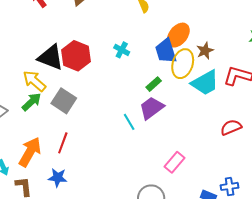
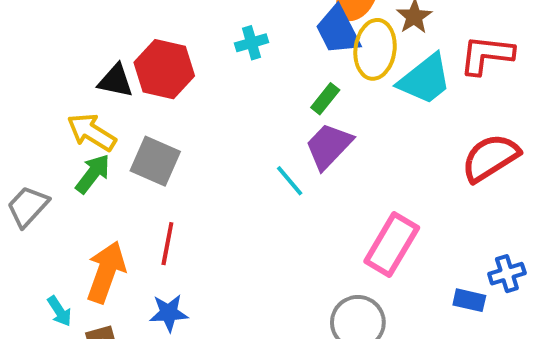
cyan cross: (122, 50) -> (252, 43), turned -35
black triangle: (51, 57) -> (116, 81), size x0.7
red semicircle: (231, 127) -> (490, 158), size x1.4
pink rectangle: (175, 162) -> (392, 245), size x1.4

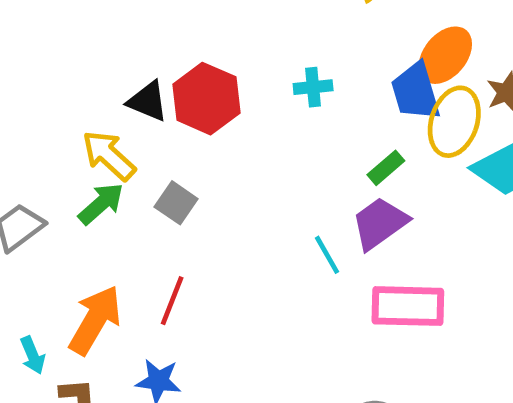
gray square: (155, 161) -> (176, 203), size x0.7
pink rectangle: (392, 245) -> (408, 306), moved, turned 50

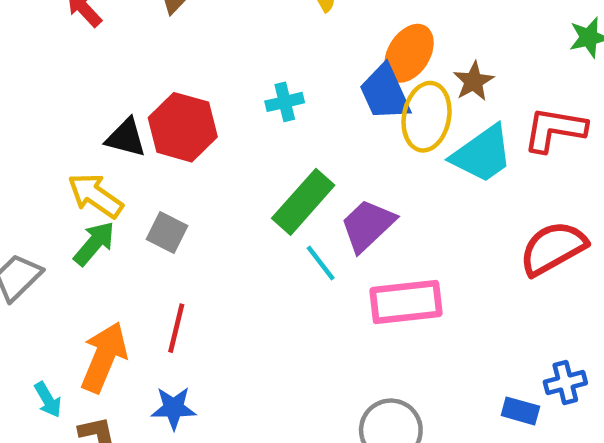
green rectangle: (386, 168) -> (303, 202), moved, size x1.8

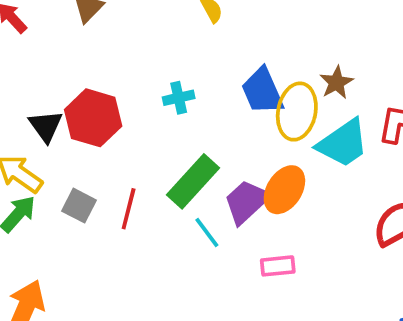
orange ellipse: (409, 53) -> (284, 190), moved
black triangle: (126, 138) -> (46, 126), turned 39
pink rectangle: (406, 302) -> (278, 266), size x0.6
red line: (176, 328) -> (129, 209), moved

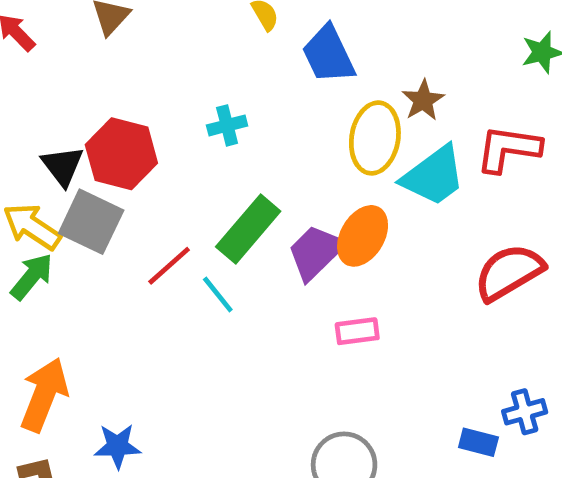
blue trapezoid: (262, 91) -> (328, 54), moved
gray square: (79, 206) -> (91, 222), moved, size x1.5
red line: (129, 209) -> (169, 266), turned 36
cyan line: (207, 233) -> (218, 294), moved

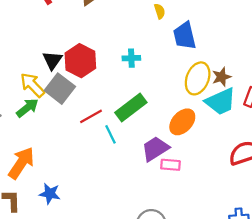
brown star: (423, 100) -> (221, 77), moved
purple trapezoid: (316, 252) -> (155, 149), moved

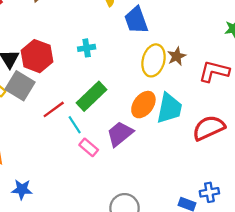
cyan trapezoid: (221, 101) -> (169, 108), moved, turned -48
pink rectangle: (170, 165) -> (89, 147), moved, turned 42

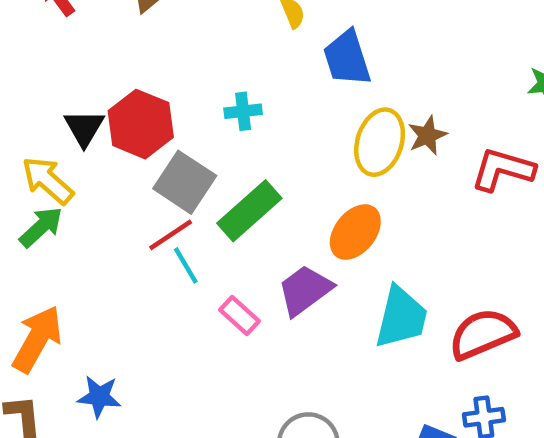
gray square: (20, 86) -> (185, 182), moved
cyan trapezoid: (169, 108) -> (401, 317), moved
cyan line: (75, 125) -> (186, 265), moved
red semicircle: (209, 128) -> (483, 334), moved

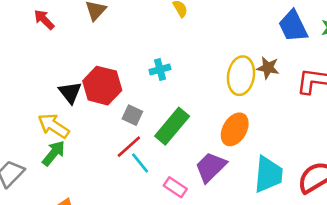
blue trapezoid: (347, 58) -> (293, 26), moved
brown star: (427, 135) -> (268, 68), turned -30
gray square: (185, 182) -> (132, 115), size x0.6

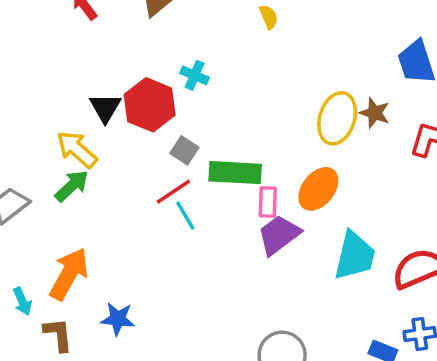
cyan cross: (160, 69) -> (195, 75), moved, turned 30
green rectangle: (172, 126) -> (235, 173), turned 45
pink rectangle: (175, 187) -> (268, 202), moved, turned 50

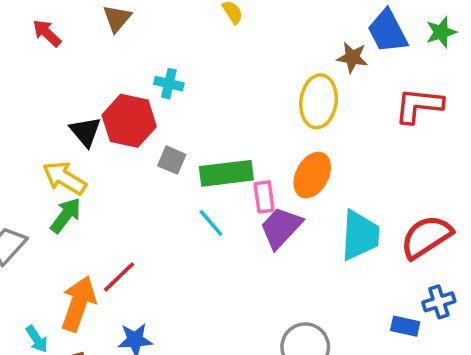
brown star: (375, 113) -> (352, 57), moved
red line: (173, 192) -> (119, 277), moved
cyan line: (185, 216) -> (211, 223), moved

